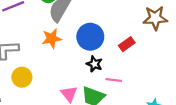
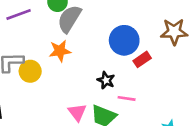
blue circle: (90, 37) -> (124, 40), moved
yellow circle: (22, 77) -> (30, 71), moved

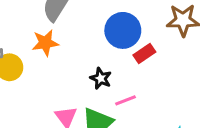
pink line: (127, 98) -> (125, 100), turned -30

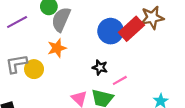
red rectangle: (144, 54) -> (131, 29), moved, size x1.6

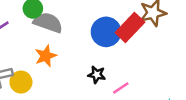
gray semicircle: (61, 19) -> (48, 23), turned 90

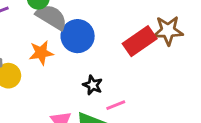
blue circle: (106, 32) -> (78, 36), moved

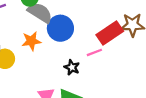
pink line: (116, 105) -> (94, 52), moved

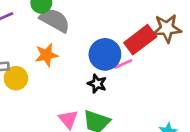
blue circle: (60, 28) -> (105, 54), moved

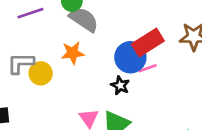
red rectangle: (140, 40) -> (148, 43), moved

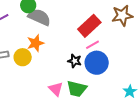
blue circle: (130, 57) -> (97, 63), moved
yellow circle: (41, 73) -> (23, 57), moved

